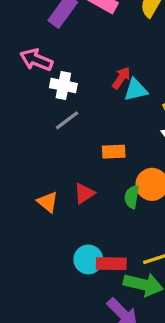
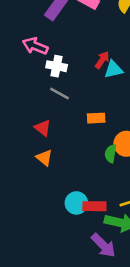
gray line: (67, 120) -> (59, 93), turned 66
red triangle: (84, 193) -> (43, 128), moved, turned -48

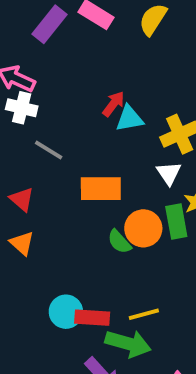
white cross: (57, 66) -> (22, 108), moved
orange rectangle: (96, 118) -> (101, 189), size x1.5
green semicircle: (111, 154) -> (119, 242), turned -54

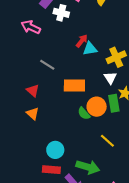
white cross: (22, 108) -> (61, 13), moved
yellow line: (144, 314) -> (107, 141), moved, turned 56
red rectangle: (92, 318) -> (51, 170), moved

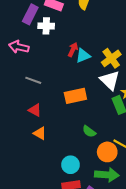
gray line: (47, 65) -> (33, 80), moved
white triangle: (110, 78) -> (110, 80), size x1.5
orange circle: (97, 107) -> (107, 152), moved
green semicircle: (84, 113) -> (89, 131), moved

